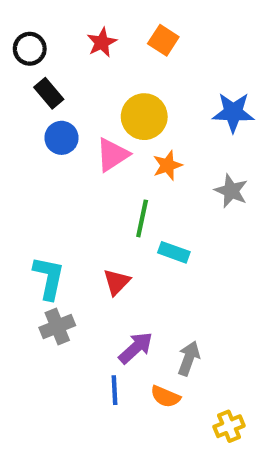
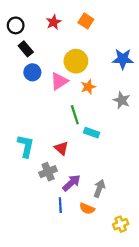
green line: (142, 218) -> (75, 115), turned -30
red triangle: (117, 282) -> (61, 148), turned -32
gray cross: (57, 327) -> (48, 172), moved

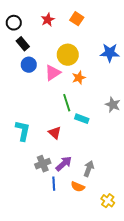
gray star: (122, 100) -> (113, 105), moved
gray cross: (48, 172) -> (43, 164), moved
yellow cross: (121, 224) -> (108, 201), turned -32

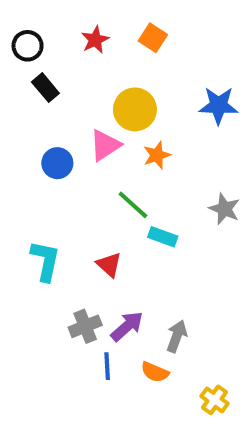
blue circle: (29, 65) -> (57, 163), moved
green line: (67, 103) -> (133, 205), turned -30

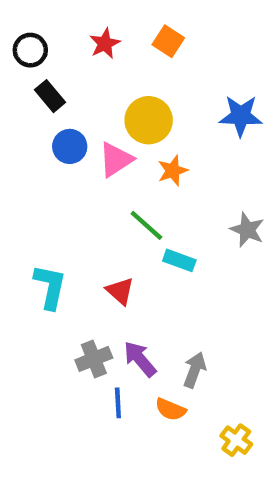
blue circle: (57, 163) -> (70, 146), moved
purple arrow: (127, 326) -> (140, 359), turned -88

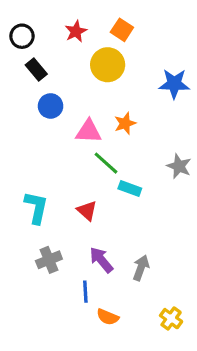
yellow circle: (149, 120) -> (108, 65), moved
pink triangle: (116, 160) -> (89, 131), moved, turned 36
gray cross: (94, 359) -> (49, 260), moved
orange semicircle: (171, 409) -> (108, 317), moved

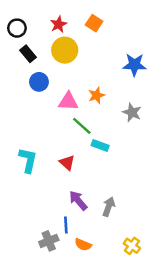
yellow circle: (108, 65) -> (65, 50), moved
gray star: (179, 166) -> (132, 112), moved
gray cross: (49, 260) -> (49, 241), moved

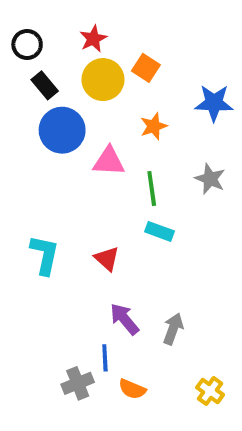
orange square: (94, 23) -> (146, 68), moved
blue circle: (39, 82) -> (62, 130), size x1.5
orange star: (96, 95) -> (154, 126), moved
green line: (82, 126) -> (152, 189), moved, turned 40

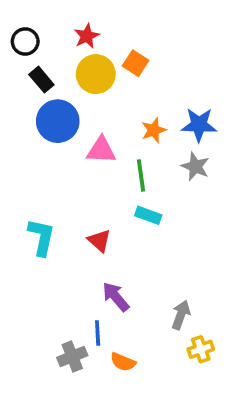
blue star: (214, 103) -> (199, 125), moved
orange star: (154, 126) -> (154, 130), moved
gray arrow: (173, 329) -> (181, 315), moved
yellow cross: (210, 391) -> (201, 349), moved, turned 35

